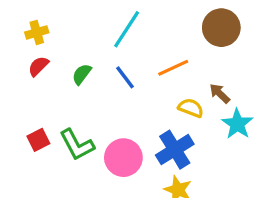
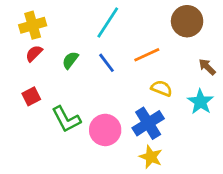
yellow cross: (37, 32) -> (33, 25), size x1.4
brown arrow: (220, 93) -> (207, 67), moved
red square: (38, 140) -> (31, 96), moved

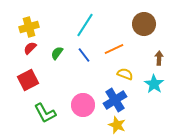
brown arrow: (207, 67) -> (159, 58), turned 48
red square: (31, 96) -> (28, 80), size x1.5
green L-shape: (66, 119) -> (45, 113), moved

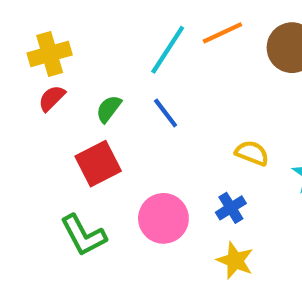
orange line: (114, 49) -> (222, 33), moved
red square: (28, 80) -> (98, 164), moved
blue cross: (115, 100) -> (231, 208), size x0.6

